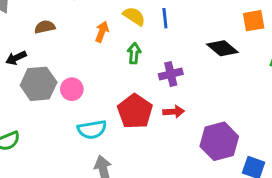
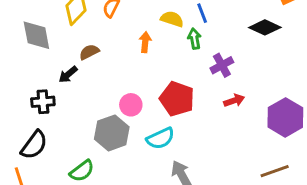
green arrow: (134, 53) -> (194, 39), moved
black arrow: (16, 58) -> (68, 74), moved
gray hexagon: (39, 84) -> (112, 133), moved
red pentagon: (135, 111) -> (177, 99), moved

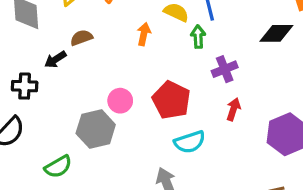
black diamond: (265, 27) -> (276, 33), turned -32
red arrow: (234, 101) -> (233, 109), turned -60
cyan semicircle: (160, 138) -> (190, 142), moved

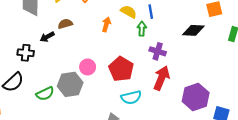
purple cross: (225, 69) -> (158, 51), turned 35
red arrow: (233, 109) -> (161, 78), size x1.6
green semicircle: (58, 167) -> (45, 94), moved

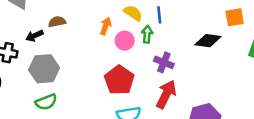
pink circle: (88, 67) -> (125, 41), moved
gray hexagon: (70, 84) -> (44, 69), moved
green semicircle: (45, 94) -> (46, 102), moved

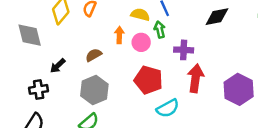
brown semicircle: (57, 22) -> (94, 55), moved
gray hexagon: (44, 69) -> (94, 90), moved

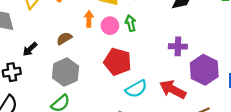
green arrow: (160, 30) -> (131, 23), moved
purple cross: (184, 50) -> (178, 46), moved
red arrow: (196, 78) -> (173, 89), moved, turned -70

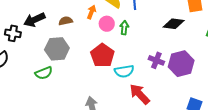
black arrow: (30, 49) -> (34, 20), size x1.5
purple hexagon: (204, 70) -> (181, 64), moved
cyan semicircle: (136, 89) -> (124, 71), moved

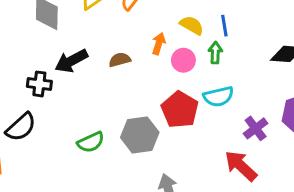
green arrow: (124, 28) -> (215, 53), moved
gray hexagon: (57, 49) -> (140, 135), moved
purple cross: (156, 60) -> (256, 128), moved, turned 35
cyan semicircle: (124, 71) -> (218, 97), moved

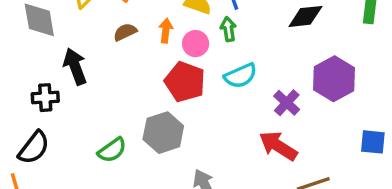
brown semicircle: (120, 60) -> (125, 32), moved
black arrow: (71, 61) -> (75, 66), turned 108
red pentagon: (180, 110) -> (185, 82), moved

